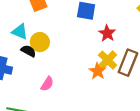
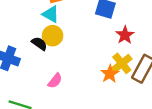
cyan triangle: (20, 32) -> (51, 14), moved

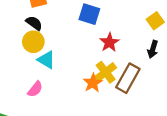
cyan triangle: (51, 14) -> (46, 60), moved
black semicircle: (39, 44) -> (34, 23), moved

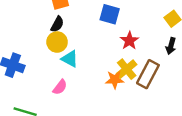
black semicircle: (34, 23) -> (57, 24), turned 84
orange star: (93, 83) -> (115, 80), turned 30

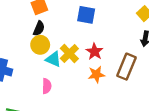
red star: (129, 41) -> (95, 52), moved
yellow cross: (127, 69) -> (69, 53), moved
pink semicircle: (60, 87) -> (47, 86), turned -32

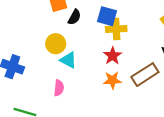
black semicircle: (39, 28) -> (74, 17), moved
yellow cross: (69, 53) -> (116, 29), moved, turned 36
brown rectangle: (126, 67) -> (145, 75), turned 30

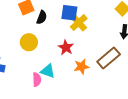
yellow cross: (116, 29) -> (79, 23), turned -30
red star: (113, 56) -> (66, 47), moved
cyan triangle: (68, 60) -> (48, 71), moved

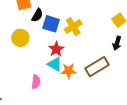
blue square: (69, 13) -> (51, 24), moved
cyan triangle: (48, 71) -> (55, 64), moved
pink semicircle: (37, 80) -> (36, 82), moved

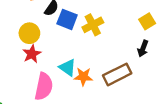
red star: (56, 49) -> (32, 54), moved
pink semicircle: (36, 82) -> (44, 86), size x1.6

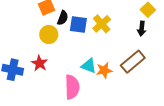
yellow circle: (29, 33) -> (49, 35), moved
black arrow: (143, 49) -> (142, 29), moved
red star: (32, 54) -> (39, 63), moved

